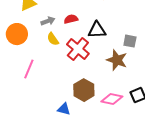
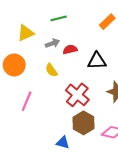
gray arrow: (48, 21) -> (52, 43), moved
red cross: (78, 49) -> (77, 95), moved

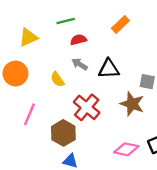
gray arrow: (52, 43) -> (80, 64), moved, turned -128
red semicircle: (70, 49) -> (78, 40), moved
brown hexagon: (83, 123) -> (63, 133), moved

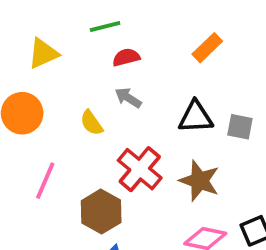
orange rectangle: (120, 25) -> (207, 48), moved
black triangle: (109, 69) -> (196, 117), moved
brown star: (132, 104) -> (199, 181), moved

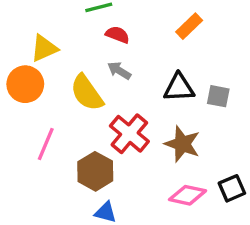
yellow triangle: (43, 53) -> (44, 48), moved
red semicircle: (126, 57) -> (117, 35), turned 35
yellow semicircle: (92, 123) -> (87, 93), size x1.6

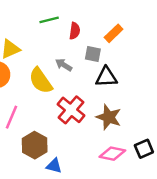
red semicircle: (117, 35) -> (75, 31), moved, turned 77
gray square: (218, 96) -> (93, 54), moved
brown hexagon: (95, 171) -> (35, 145), moved

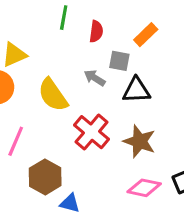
green line: (49, 20) -> (64, 18), turned -66
gray arrow: (64, 65) -> (95, 78), moved

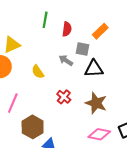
yellow semicircle: (53, 95) -> (38, 72), size x0.6
red cross: (92, 132) -> (64, 97), size x0.6

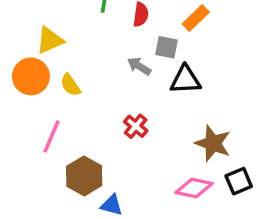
yellow semicircle: (38, 72) -> (70, 85), moved
brown star: (96, 103) -> (213, 143), moved

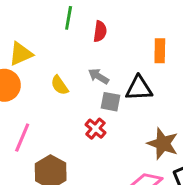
orange rectangle: (196, 18) -> (160, 51), moved, turned -45
gray square: (167, 47) -> (110, 102), moved
yellow semicircle: (70, 85) -> (60, 85), moved

